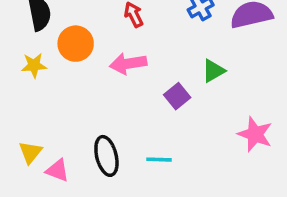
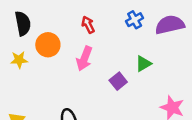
pink arrow: (128, 64) -> (84, 59), turned -60

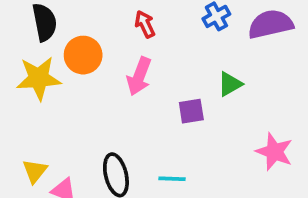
yellow star: (19, 60) -> (39, 78), size x1.6
purple square: (118, 81) -> (191, 111), turned 30

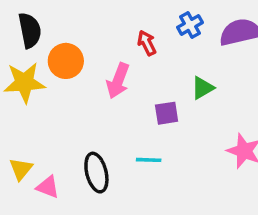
red arrow: (145, 24) -> (147, 43), moved
cyan line: (172, 179) -> (149, 160), moved

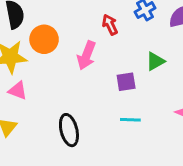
cyan line: (149, 160) -> (130, 120), moved
pink triangle: (48, 187) -> (18, 91), moved

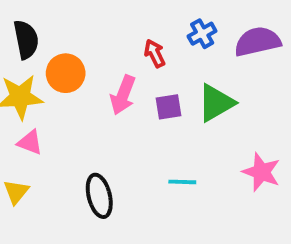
green triangle: (155, 61) -> (216, 103), size x1.5
purple square: (126, 82) -> (168, 107), moved

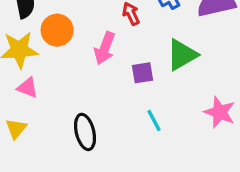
purple square: (168, 107) -> (142, 73), moved
cyan line: (182, 182) -> (154, 120), turned 60

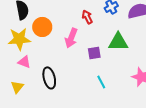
green triangle: (182, 55) -> (118, 42), turned 30
black ellipse: (85, 132) -> (49, 78), moved

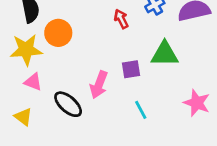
pink arrow: (71, 38) -> (99, 85), moved
black ellipse: (49, 78) -> (68, 104), turned -35
yellow triangle: (17, 87) -> (23, 117), turned -32

